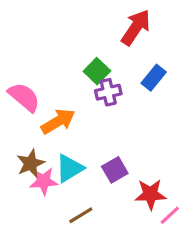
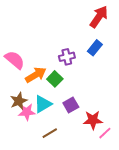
red arrow: (136, 27) -> (99, 17), moved
green square: (97, 71) -> (55, 79), moved

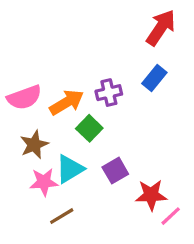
pink semicircle: (15, 60) -> (24, 97), turned 120
orange arrow: (36, 75) -> (67, 102), moved
brown star: (19, 101) -> (34, 145), moved
brown line: (50, 133) -> (62, 216), moved

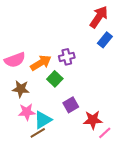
blue rectangle: (154, 78) -> (105, 40), moved
brown star: (34, 145) -> (21, 89), turned 30
cyan triangle: (70, 169) -> (43, 120), moved

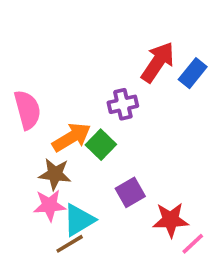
red arrow: (99, 17) -> (158, 62), moved
pink semicircle: (15, 60) -> (27, 110), turned -85
orange arrow: (41, 63) -> (71, 137), moved
brown star: (21, 89) -> (55, 174), moved

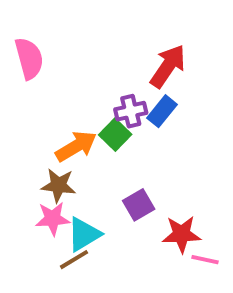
blue rectangle: (193, 73) -> (162, 111), moved
pink semicircle: (27, 110) -> (29, 58), moved
green square: (101, 145) -> (115, 135), moved
pink line: (193, 244) -> (205, 260), turned 55

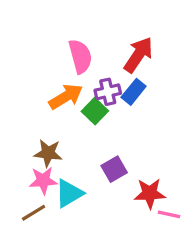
pink semicircle: (29, 58) -> (80, 56), moved
orange arrow: (76, 146) -> (66, 97), moved
brown line: (74, 260) -> (34, 213), moved

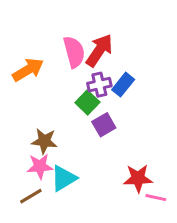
red arrow: (138, 55) -> (99, 50), moved
orange arrow: (66, 97) -> (28, 70), moved
purple square: (114, 169) -> (104, 125), moved

